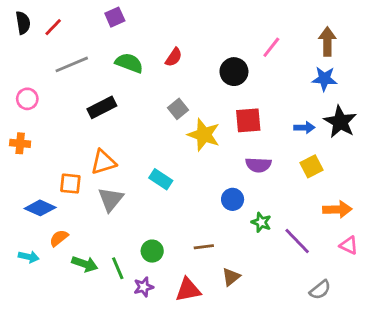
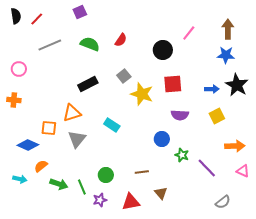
black rectangle: (102, 107) -> (88, 84), moved
brown triangle: (231, 277) -> (161, 193), turned -32

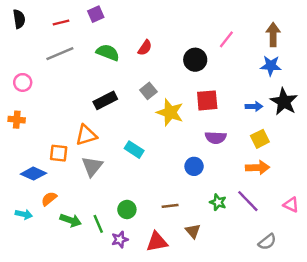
red line: (37, 19) -> (61, 23), moved, turned 32
orange arrow: (235, 146) -> (258, 168), moved
green star: (182, 155) -> (218, 202), moved

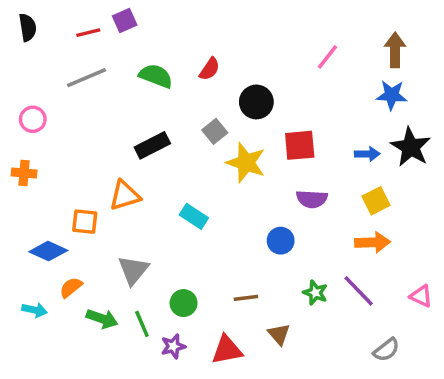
purple square: (96, 14) -> (125, 20), moved
black circle: (195, 60) -> (256, 102), moved
gray triangle: (92, 166) -> (133, 270), moved

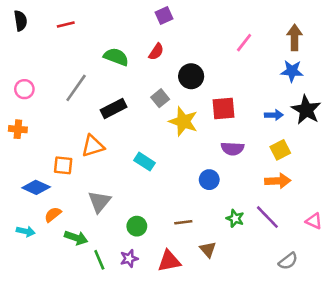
purple square: (125, 20) -> (164, 15), moved
gray line: (86, 78) -> (76, 88), moved, turned -32
green line: (142, 324) -> (99, 260), moved

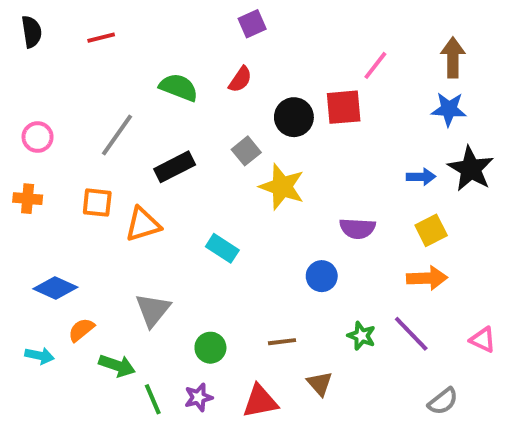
red square: (223, 109) -> (344, 107), moved
orange square: (63, 165) -> (97, 203), moved

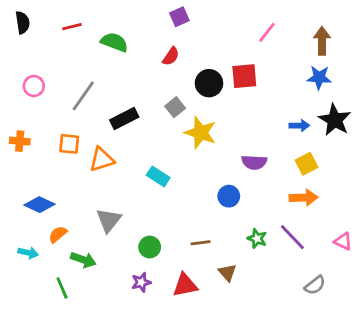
pink line: (375, 65) -> (267, 32), moved
green semicircle: (179, 87) -> (114, 42), moved
pink circle: (38, 137) -> (34, 86), moved
green line: (153, 399) -> (62, 288), moved

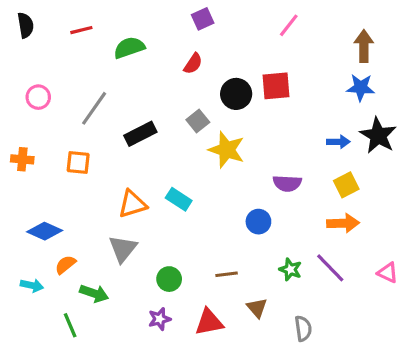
pink line: (267, 32) -> (289, 25), moved
green semicircle: (114, 42) -> (129, 48), turned -40
orange triangle: (102, 159) -> (132, 204), moved
gray semicircle: (315, 285) -> (303, 328), moved, turned -60

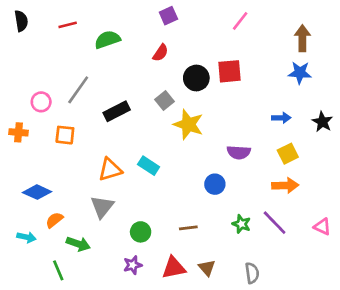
pink circle: (38, 97) -> (41, 102), moved
black star: (378, 135) -> (322, 122), moved, size x0.7
brown triangle: (257, 308) -> (207, 268), moved

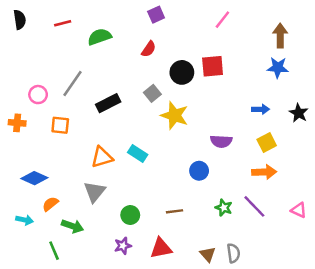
brown triangle: (207, 268) -> (208, 254), moved

